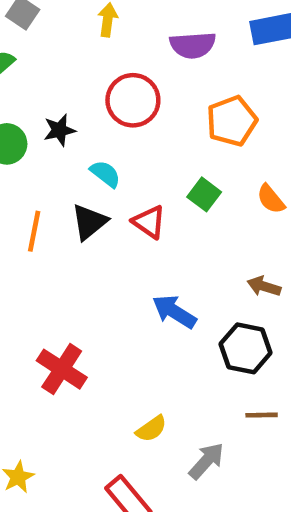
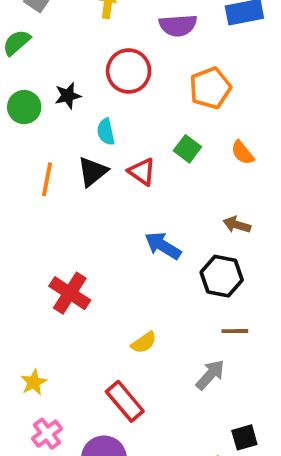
cyan semicircle: (105, 174) -> (106, 132), turned -140
gray arrow: (206, 461) -> (210, 375), moved

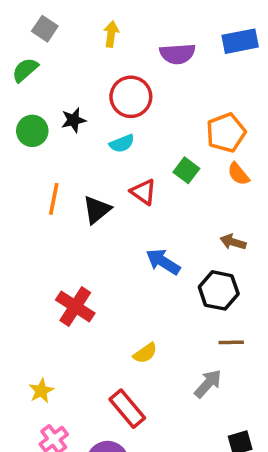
orange pentagon: (210, 88) -> (226, 133), moved
cyan semicircle: (106, 132) -> (122, 143), moved, turned -100
black triangle: (93, 172) -> (97, 210), moved

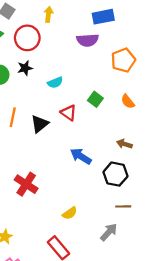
blue rectangle: (240, 41) -> (103, 17), moved
purple semicircle: (177, 54) -> (88, 40), moved
red circle: (131, 97) -> (27, 38), moved
orange pentagon: (226, 133) -> (123, 60), moved

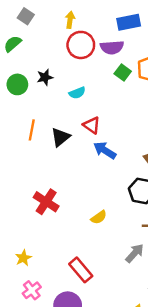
red circle: (27, 38) -> (81, 45), moved
green square: (95, 99) -> (123, 73), moved
blue arrow: (81, 156) -> (105, 150), moved
yellow semicircle: (70, 213) -> (99, 217), moved

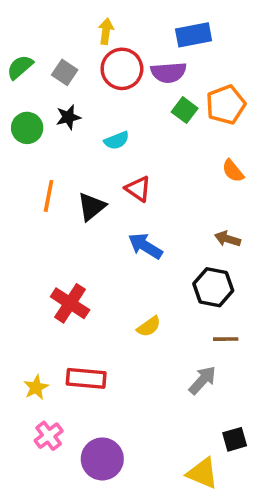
gray square: (26, 16) -> (65, 72), moved
blue arrow: (105, 150) -> (145, 246), moved
red rectangle: (81, 270) -> (86, 378), moved, turned -45

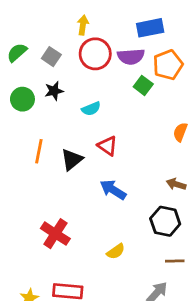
orange pentagon: (226, 105) -> (168, 65), moved
orange semicircle: (233, 171) -> (180, 132), turned 60

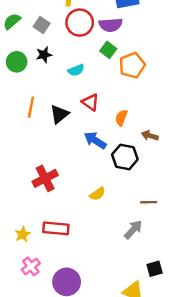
orange pentagon: (168, 65) -> (132, 65), moved
green square: (143, 85) -> (108, 50), moved
orange semicircle: (180, 132) -> (121, 118), moved
black hexagon: (165, 221) -> (125, 157), moved
red cross: (55, 234) -> (45, 178), turned 30

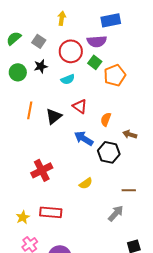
red circle: (80, 23) -> (71, 51), moved

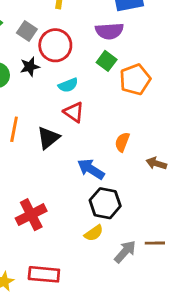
red circle: (71, 51) -> (55, 45), moved
red triangle: (80, 106) -> (74, 112), moved
black hexagon: (109, 152) -> (105, 203), moved
gray arrow: (116, 213) -> (125, 252), moved

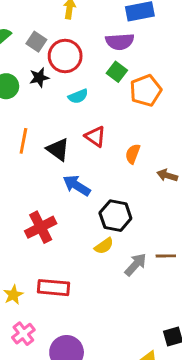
red triangle: (74, 112) -> (95, 137), moved
black triangle: (48, 138) -> (58, 150), turned -45
blue arrow: (91, 169) -> (77, 185), moved

